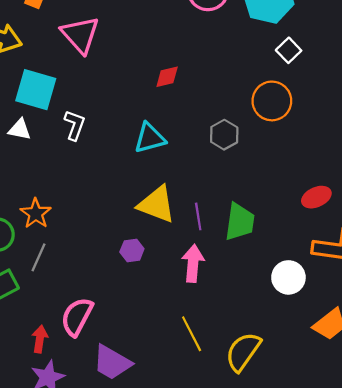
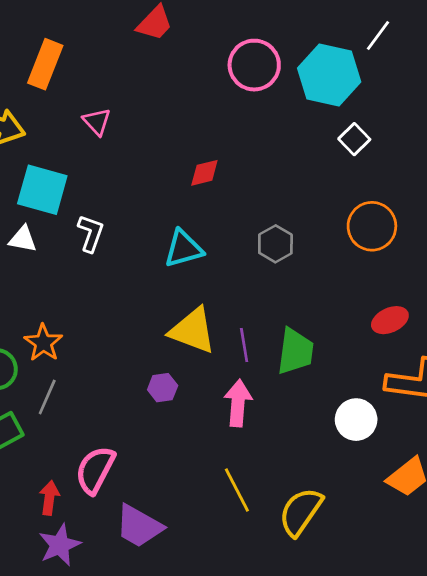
pink triangle: (80, 35) -> (97, 122), size x0.6
orange circle: (272, 101) -> (372, 226), moved

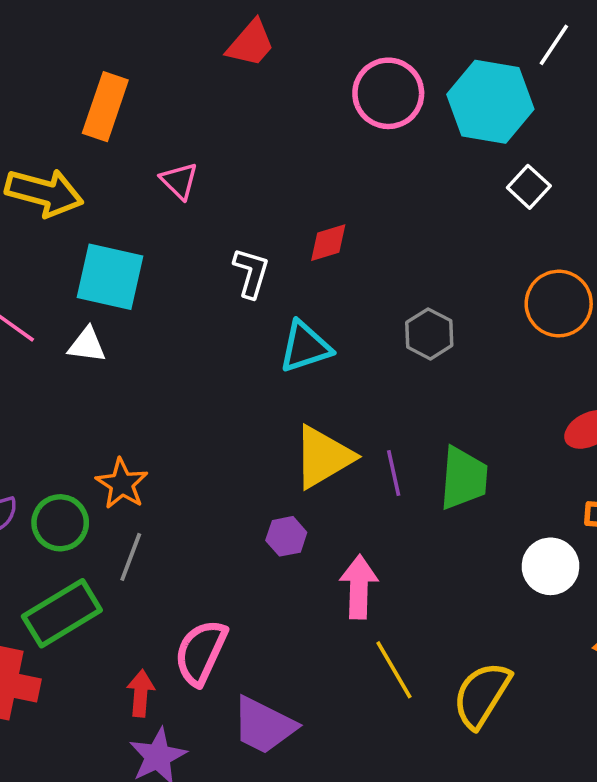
white L-shape: (91, 233) -> (251, 273), moved
yellow triangle: (193, 331) -> (323, 457), turned -48
pink arrow: (238, 403) -> (359, 587), moved

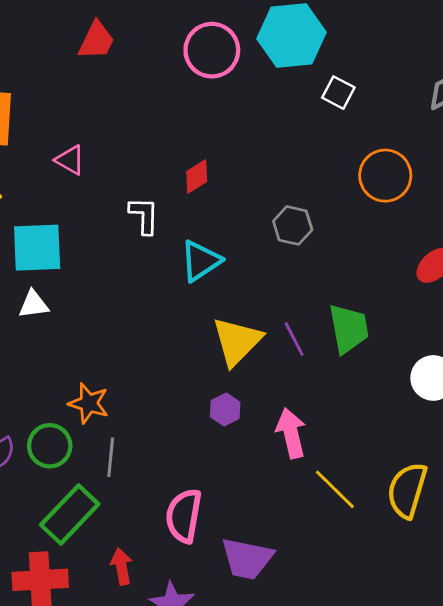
red arrow: (141, 693) -> (122, 566), moved

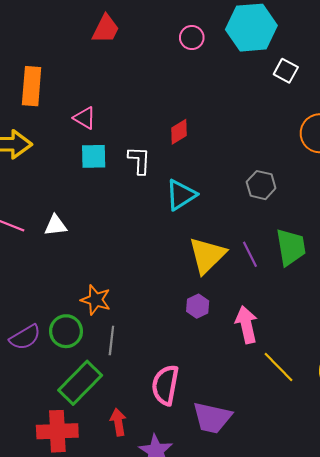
pink circle: (212, 50) -> (192, 38), size x0.6
gray hexagon: (293, 225) -> (261, 185), moved
cyan square: (37, 248) -> (94, 156), moved, size x0.7

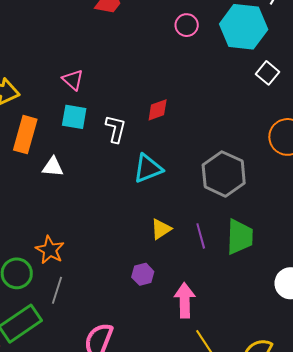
orange rectangle: (32, 86) -> (25, 135), moved
gray hexagon: (261, 185) -> (224, 174), size x1.6
white triangle: (56, 225) -> (53, 167), moved
yellow triangle: (207, 255) -> (161, 229), size x0.6

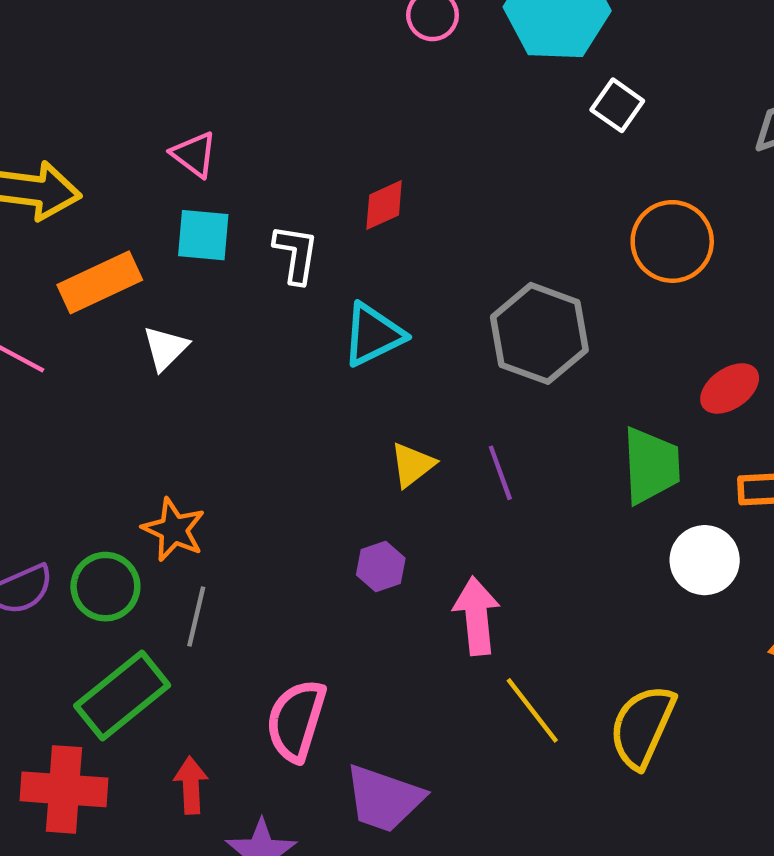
orange rectangle: (25, 135) -> (100, 282), turned 54
white triangle: (53, 167) -> (165, 348), turned -45
green trapezoid: (240, 237) -> (651, 466), moved

